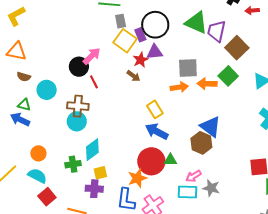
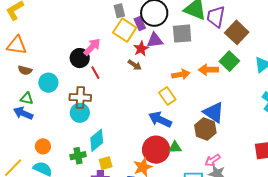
gray square: (188, 68) -> (182, 34), moved
yellow rectangle: (155, 109) -> (167, 96), moved
pink arrow: (194, 176) -> (213, 160), moved

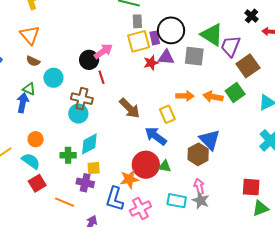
yellow square: (125, 30) -> (139, 41), turned 30
orange triangle: (17, 45) -> (30, 35), turned 30
brown arrow: (135, 65) -> (130, 108), moved, size x1.6
blue arrow: (23, 113) -> (23, 103), turned 66
pink arrow: (213, 160) -> (199, 186), turned 98

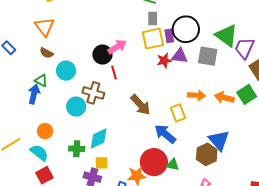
cyan circle: (78, 114) -> (76, 107), moved

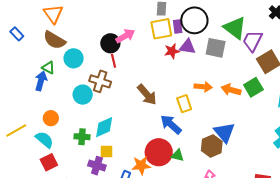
brown semicircle: (46, 53) -> (54, 40), size x1.6
red line: (114, 73) -> (114, 61), moved

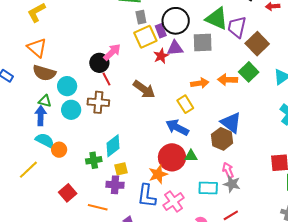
cyan circle: (83, 95) -> (71, 110), moved
brown arrow: (147, 95) -> (144, 89), moved
cyan semicircle: (44, 140) -> (45, 140), moved

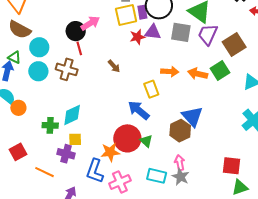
purple trapezoid: (237, 27) -> (208, 34), moved
brown arrow: (144, 89) -> (114, 66), size x0.6
green triangle: (191, 156) -> (146, 141), turned 32

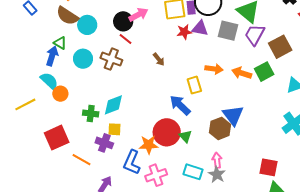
cyan circle: (39, 47) -> (87, 25), moved
red line: (79, 48) -> (126, 39), turned -40
red square: (18, 152) -> (57, 138), size x1.4

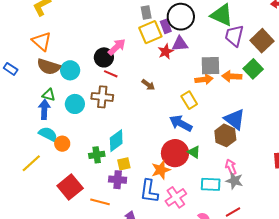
gray square: (228, 31) -> (210, 66), moved

